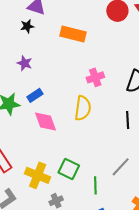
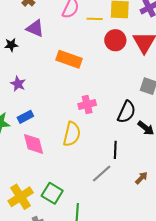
black star: (27, 26) -> (11, 45), moved
gray line: (121, 167) -> (102, 174), moved
yellow cross: (38, 175) -> (21, 197), turned 30

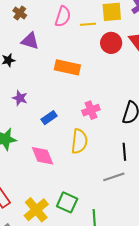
blue rectangle: (25, 117) -> (49, 118), moved
gray line: (102, 174) -> (114, 177), turned 30

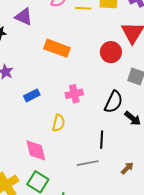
red circle: (111, 43) -> (111, 52), moved
yellow semicircle: (79, 141) -> (58, 123), size x0.7
pink diamond: (43, 156) -> (36, 150), moved

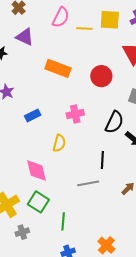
red circle: (111, 52) -> (101, 76), moved

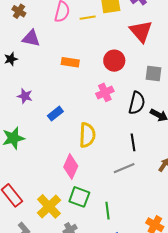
orange rectangle: (58, 68) -> (70, 62), size x0.7
pink cross: (75, 114) -> (105, 92), moved
yellow semicircle: (59, 143) -> (87, 135), size x1.4
pink diamond: (36, 170) -> (71, 167), turned 50

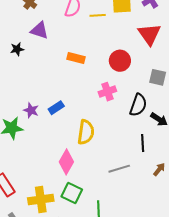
purple star: (25, 96) -> (31, 110), moved
black line: (133, 142) -> (143, 143), moved
yellow cross: (49, 206) -> (41, 199), turned 30

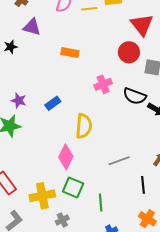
red circle: (120, 61) -> (129, 52), moved
black semicircle: (138, 105) -> (135, 96), turned 95
purple star: (31, 110) -> (19, 101), moved
black line: (143, 143) -> (143, 185), moved

